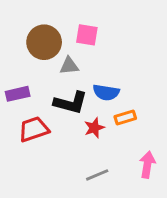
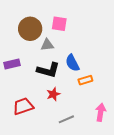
blue semicircle: (106, 92) -> (72, 63), turned 54
red star: (94, 128) -> (53, 94), moved
red trapezoid: (34, 129) -> (23, 106), moved

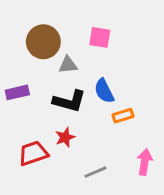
pink square: (59, 24) -> (100, 37), moved
red star: (53, 94) -> (65, 137), moved

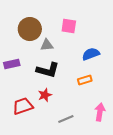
blue semicircle: (104, 91) -> (91, 54), moved, turned 96

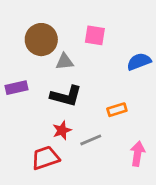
blue semicircle: (91, 54) -> (139, 62), moved
red trapezoid: (23, 106) -> (45, 158), moved
gray line: (66, 119) -> (91, 140), moved

